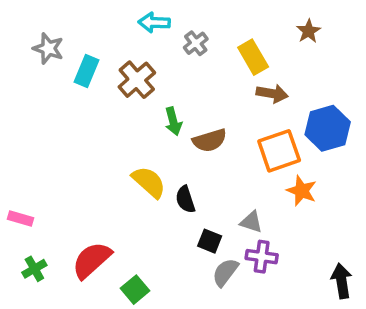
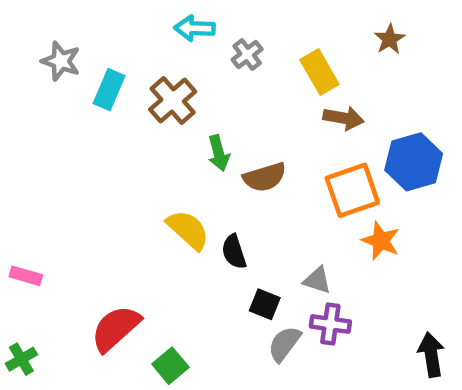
green cross: (34, 269) -> (21, 359), moved

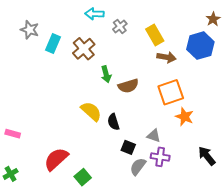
brown star: (390, 39) -> (213, 19), moved
blue hexagon: (414, 162) -> (200, 46), moved
black arrow: (431, 355) -> (207, 156), moved, turned -30

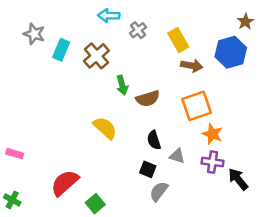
black semicircle: (113, 122) -> (154, 140), moved
purple cross: (160, 157) -> (212, 162), moved
green cross: (11, 174) -> (12, 200), turned -32

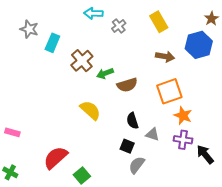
yellow rectangle: (178, 40) -> (159, 22), moved
brown cross: (96, 56) -> (82, 61), moved
green arrow: (122, 85) -> (105, 73), turned 84

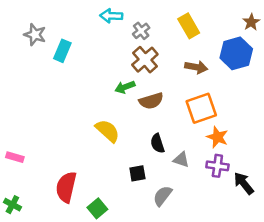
brown cross: (82, 61) -> (145, 60), moved
black square: (127, 146) -> (137, 173), moved, turned -32
red semicircle: (56, 158) -> (66, 187), turned -35

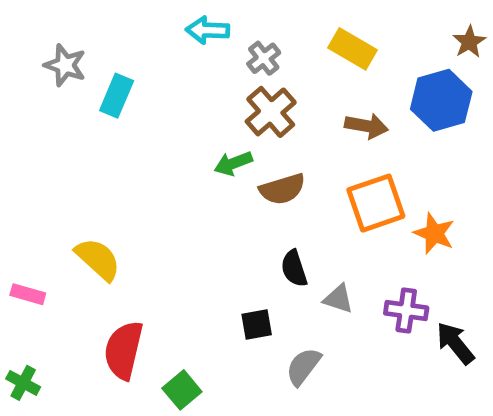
yellow rectangle: (189, 26) -> (352, 49), turned -30
yellow semicircle: (107, 131) -> (98, 259), moved
orange star: (217, 137) -> (434, 233), moved

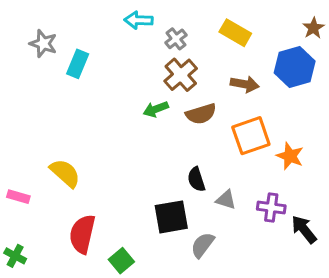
brown semicircle: (282, 189) -> (201, 114), moved
black square: (257, 325) -> (171, 217), size x1.6

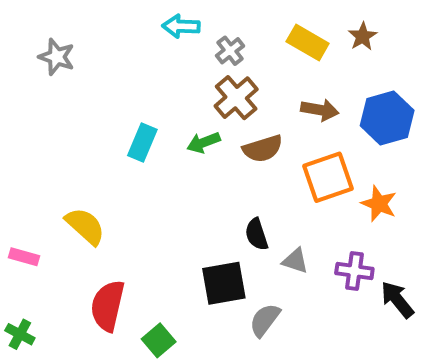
brown star: (313, 28) -> (363, 36), moved
cyan rectangle: (78, 64) -> (142, 142), moved
blue hexagon: (295, 67) -> (387, 118), moved

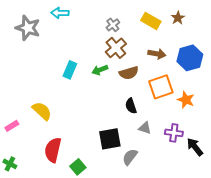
cyan arrow: (181, 26) -> (60, 13), moved
gray star: (57, 57) -> (28, 28), size x1.4
black semicircle: (257, 234) -> (131, 106), moved
pink rectangle: (24, 257) -> (12, 126), turned -48

